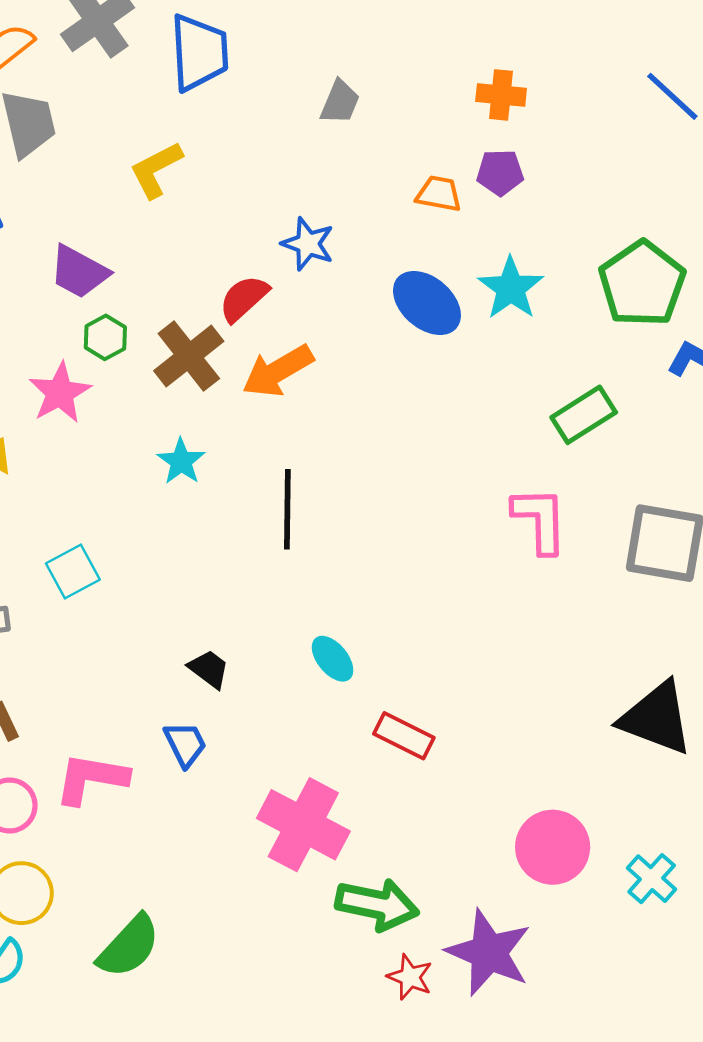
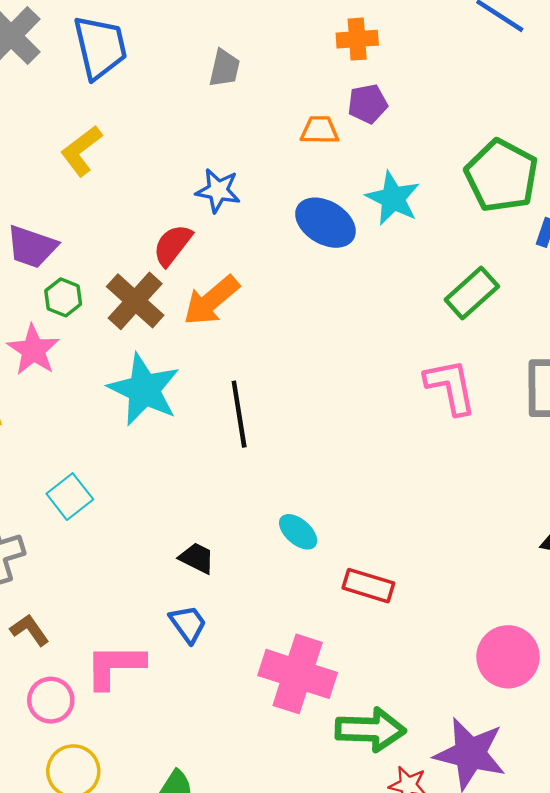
cyan star: (181, 461) -> (144, 390), size x1.8

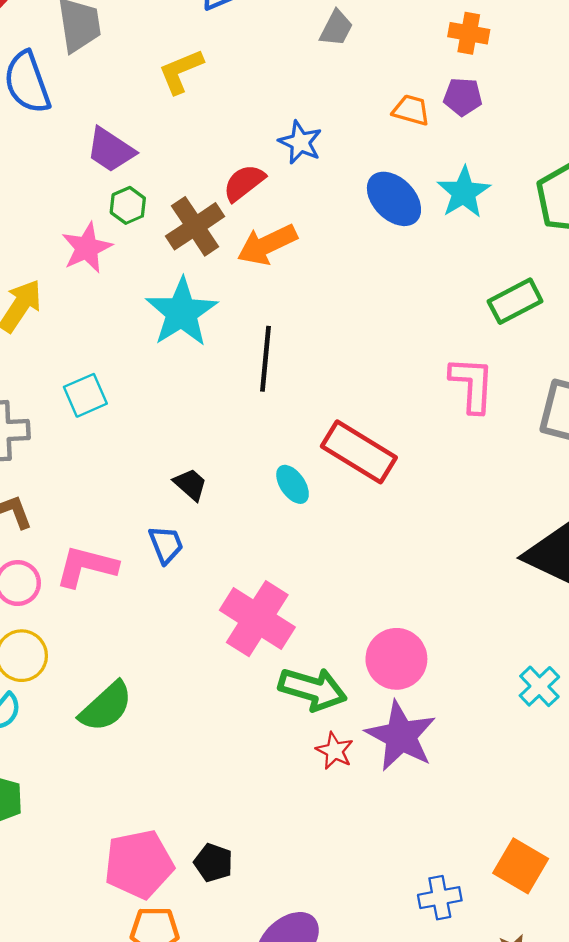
red rectangle: (368, 586) -> (359, 452), moved, size x1.5
pink circle: (508, 657) -> (396, 659), moved

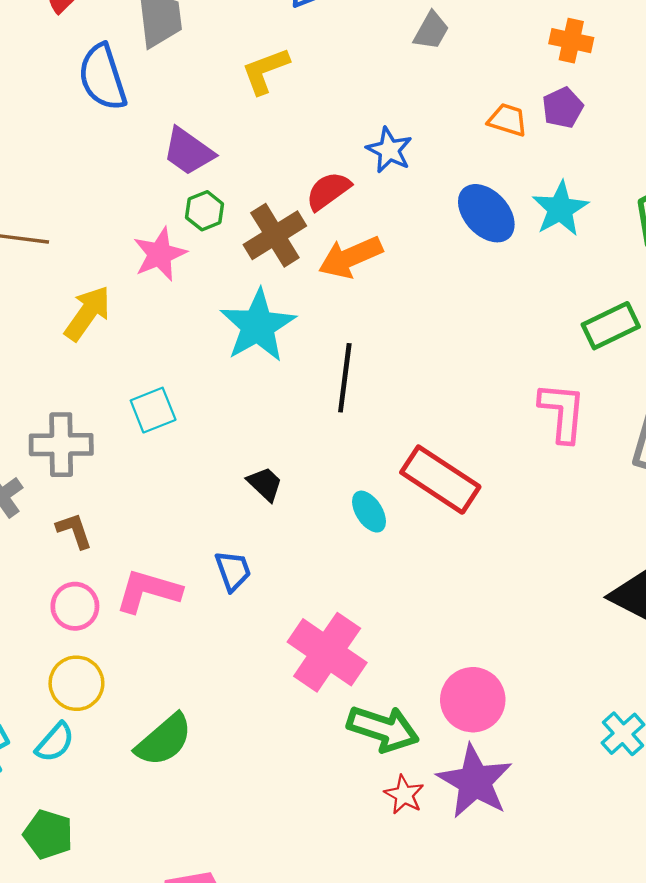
purple pentagon: (463, 97) -> (563, 108), turned -30
black trapezoid: (190, 484) -> (265, 484), moved

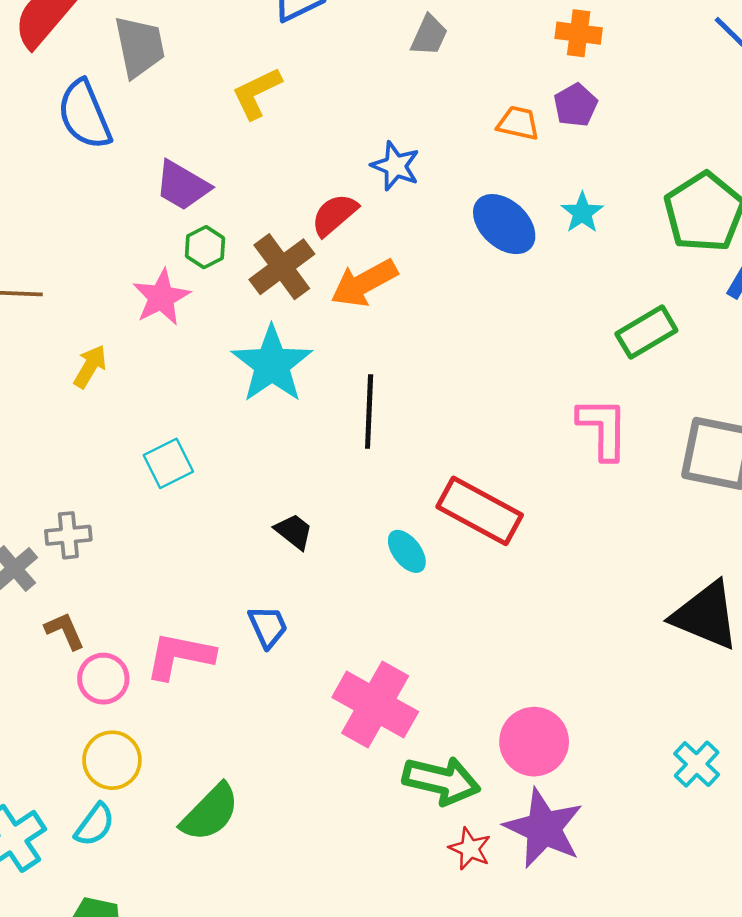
cyan star: (560, 209) -> (582, 213), size x0.7
yellow arrow: (87, 313) -> (90, 366), size x0.7
gray cross: (61, 445) -> (68, 535), moved, size x0.7
brown L-shape: (74, 531) -> (65, 631), moved

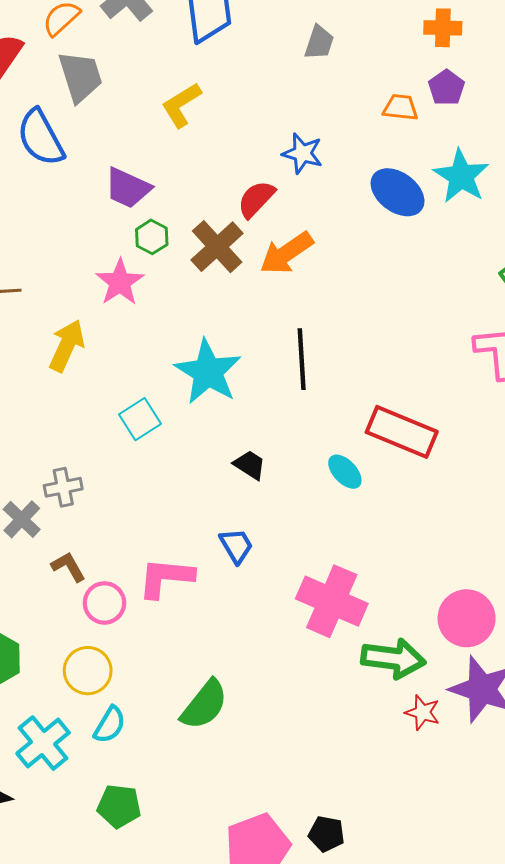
cyan star: (582, 213) -> (461, 176), size x1.6
cyan star: (272, 364) -> (208, 372), moved
yellow arrow: (90, 366) -> (67, 346), size x1.4
yellow circle: (112, 760) -> (88, 671), moved

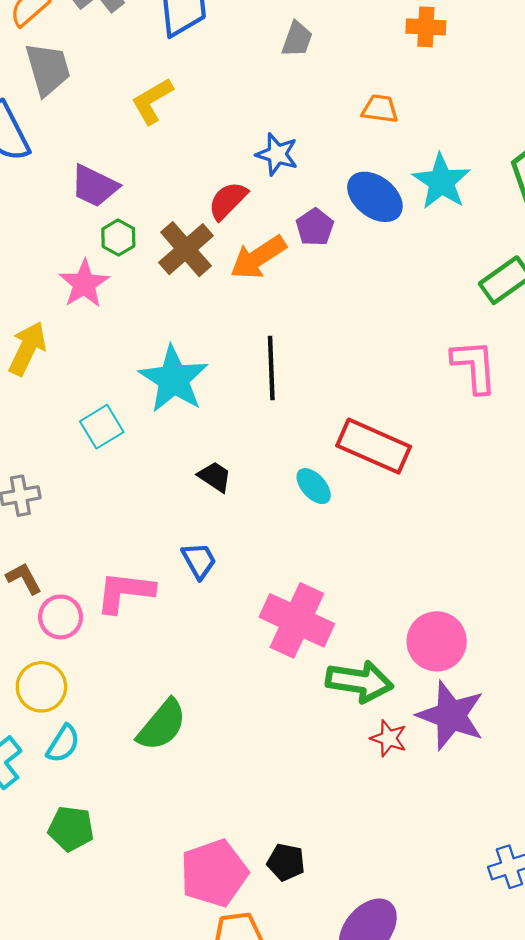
purple pentagon: (446, 88) -> (315, 227), moved

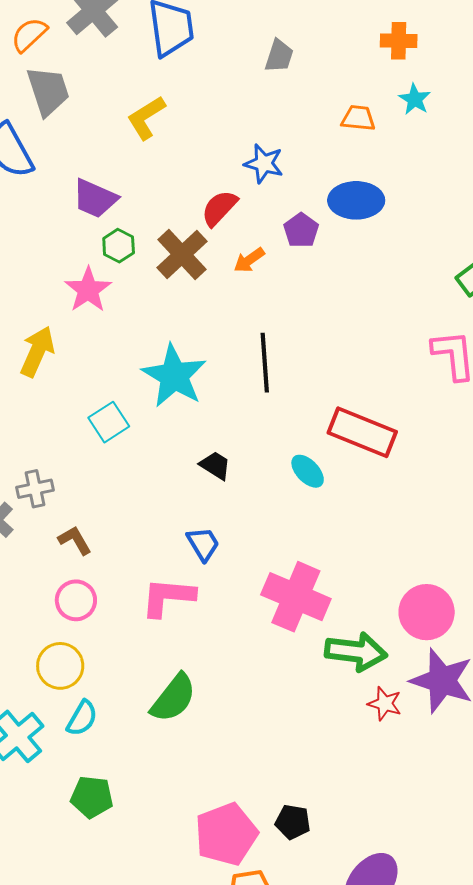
cyan star: (441, 182) -> (415, 99), moved, size x0.6
blue ellipse: (375, 197) -> (356, 200), turned -36
orange arrow: (258, 257) -> (249, 260), size x0.6
brown L-shape: (24, 578) -> (75, 540), moved
pink L-shape: (125, 592) -> (168, 597), moved

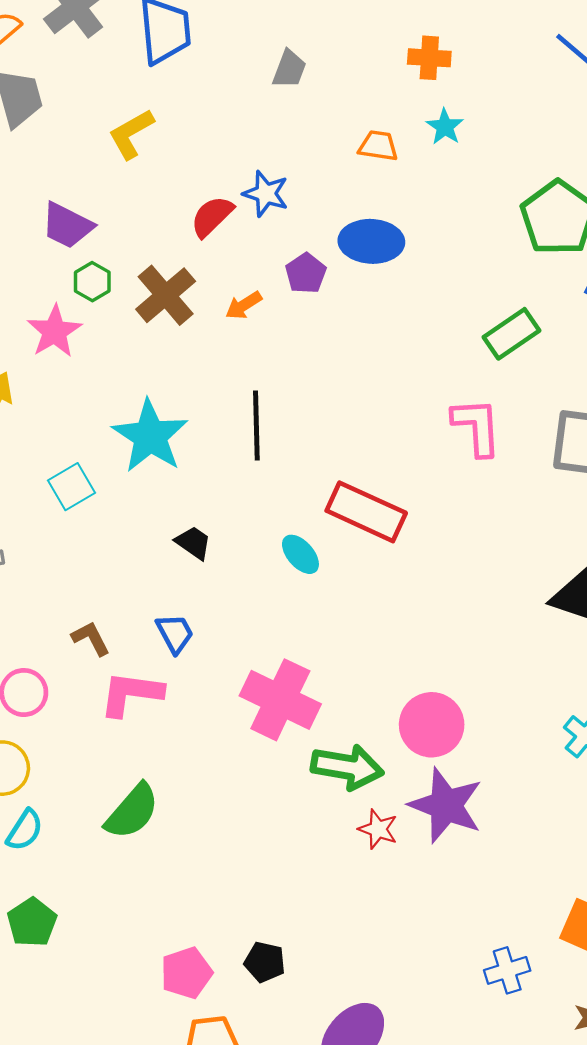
red semicircle: (219, 208) -> (212, 216), moved
brown L-shape: (75, 540) -> (91, 638), moved
green pentagon: (92, 797) -> (32, 922), turned 30
pink pentagon: (226, 834) -> (186, 973), size x0.7

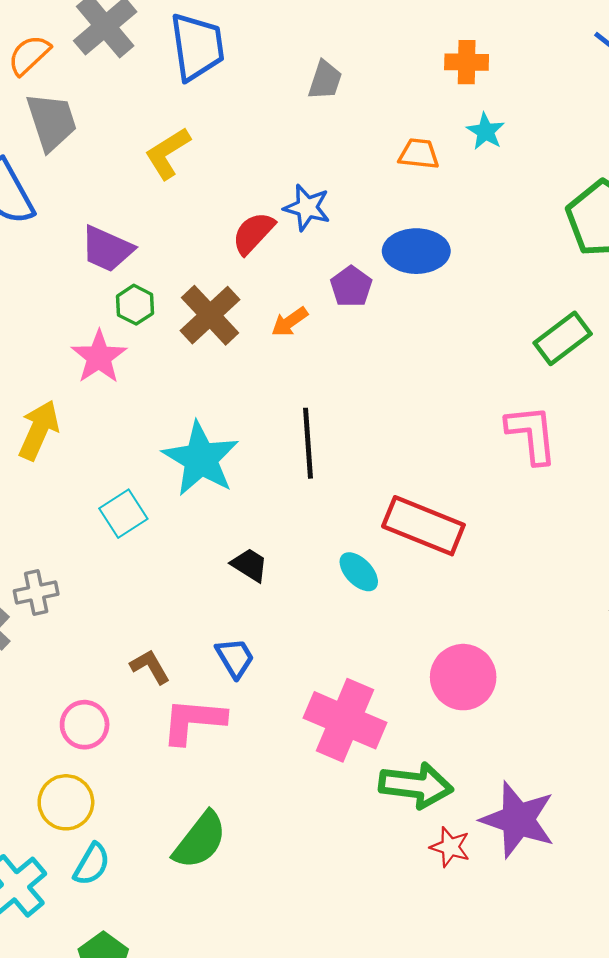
pink circle: (432, 725) -> (463, 677), moved

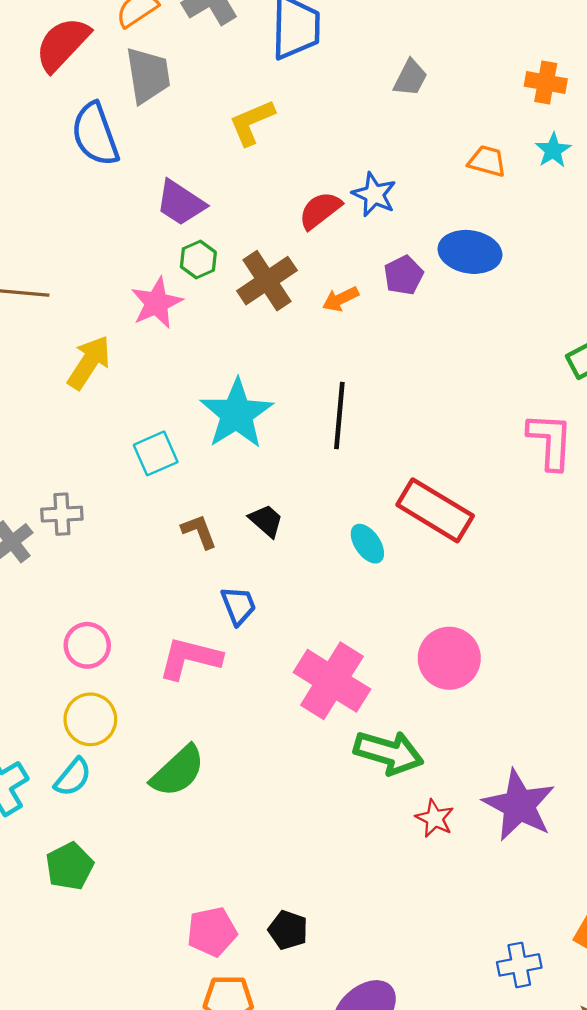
brown L-shape: (150, 667) -> (199, 531), moved
yellow circle: (66, 802) -> (90, 719), moved
purple star: (518, 820) -> (519, 805), moved
red star: (450, 847) -> (435, 818), moved

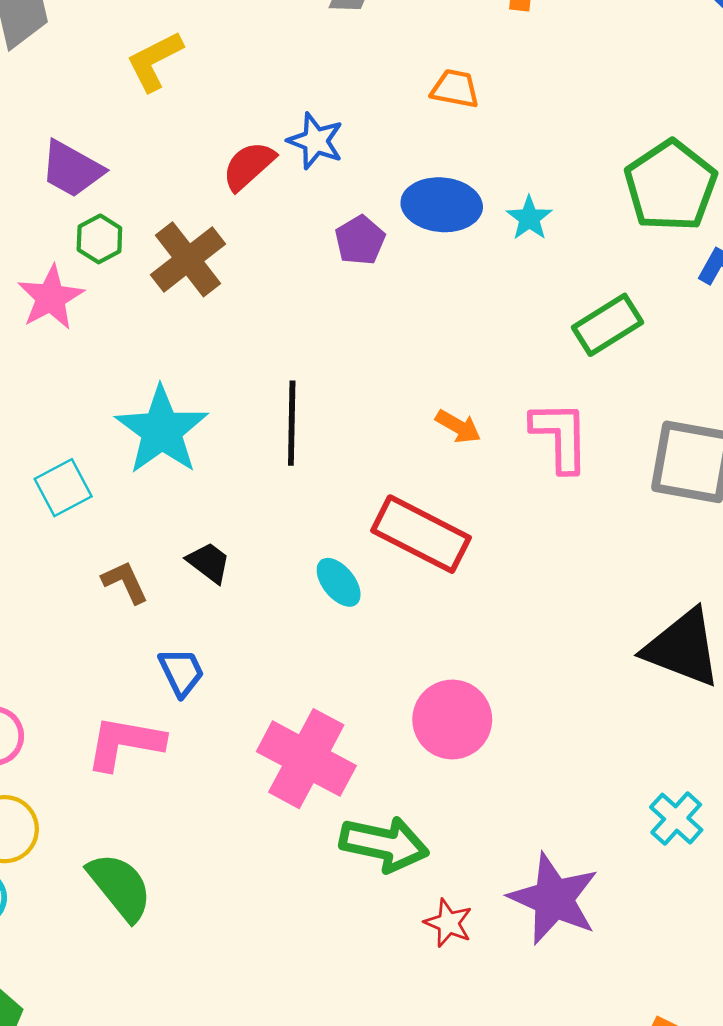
cyan star: (553, 150) -> (529, 218), moved
orange arrow: (341, 299) -> (458, 426), moved, turned -120
green semicircle: (178, 771) -> (120, 887), turned -82

